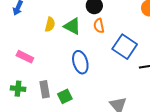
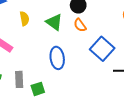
yellow semicircle: (50, 24) -> (24, 19), moved, turned -32
orange semicircle: (99, 26) -> (80, 25), turned -32

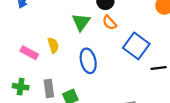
yellow semicircle: (24, 19) -> (53, 45), moved
green triangle: (54, 22) -> (81, 22), turned 36

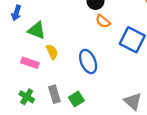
green triangle: (81, 22) -> (37, 30), moved, turned -36
green cross: (21, 87) -> (27, 97), turned 32

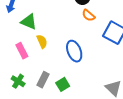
pink rectangle: (30, 63) -> (22, 51), turned 42
gray rectangle: (54, 94) -> (43, 80), turned 42

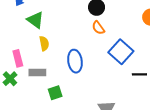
pink rectangle: (22, 51) -> (18, 58), moved
gray rectangle: (43, 80) -> (37, 72), moved, turned 49

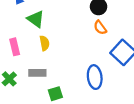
pink rectangle: (18, 58) -> (15, 47), moved
blue ellipse: (75, 61) -> (95, 77), moved

